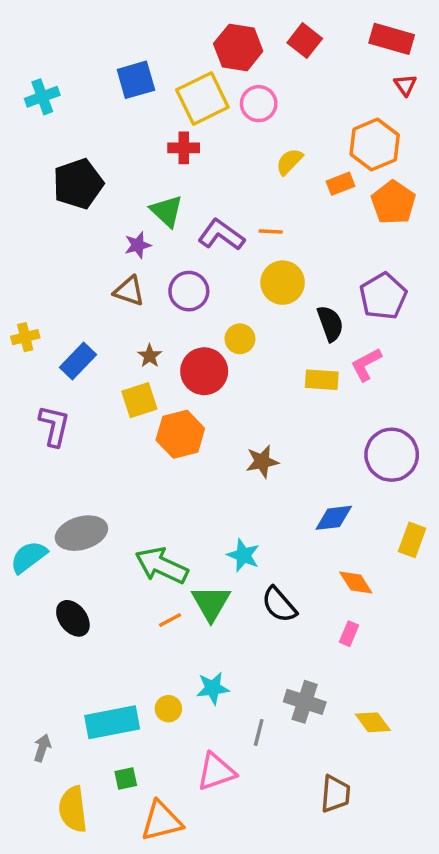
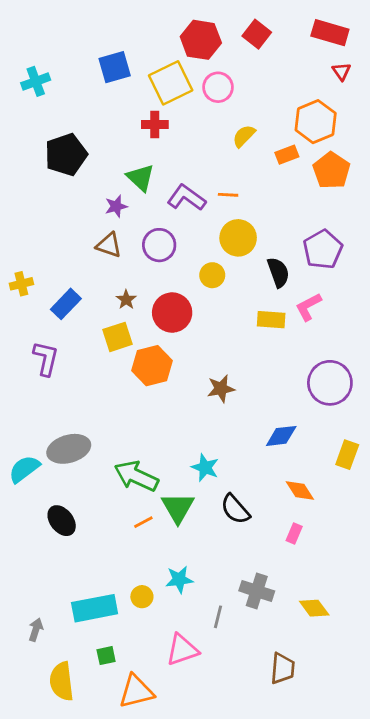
yellow circle: (240, 339) -> (212, 275), moved

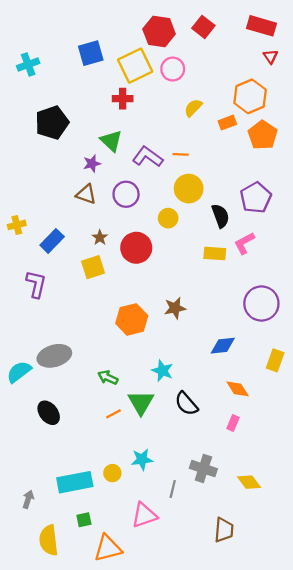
orange hexagon: (152, 366) -> (132, 319), moved
green arrow: (136, 476) -> (108, 377), size x0.6

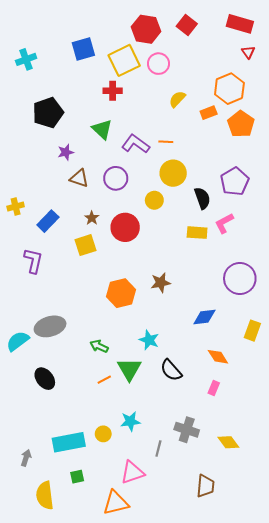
purple star: (92, 164) -> (66, 152), moved
orange triangle: (108, 548) -> (116, 503), moved

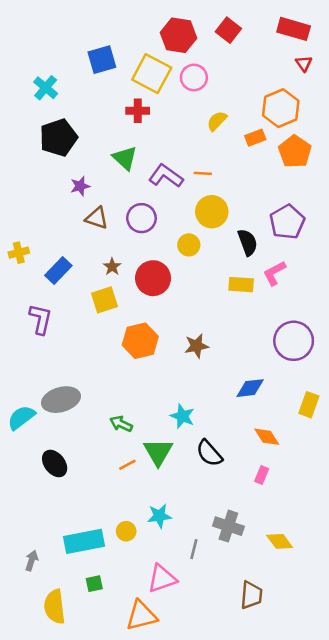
cyan cross: (26, 59) -> (46, 88), moved, turned -30
yellow square: (124, 60) -> (152, 74), turned -36
orange hexagon: (121, 293) -> (140, 341), moved

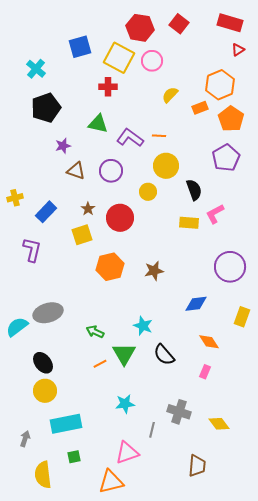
red triangle: (304, 63) -> (238, 50), turned 32
green triangle: (125, 158) -> (98, 124), turned -30
purple pentagon: (287, 222) -> (226, 158), moved
yellow circle: (126, 531) -> (45, 391), moved, size x1.5

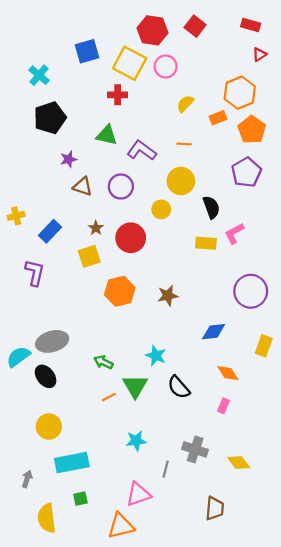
red rectangle: (230, 23) -> (251, 25), size x0.7
orange line: (159, 136) -> (184, 144), moved
black ellipse: (43, 363) -> (46, 376), moved

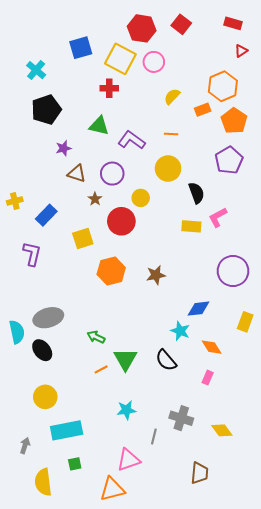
yellow circle: (161, 209) -> (141, 198), moved
brown star: (96, 228) -> (95, 199), moved
cyan star: (156, 356) -> (180, 331), moved
cyan semicircle: (18, 357) -> (17, 332), turned 115

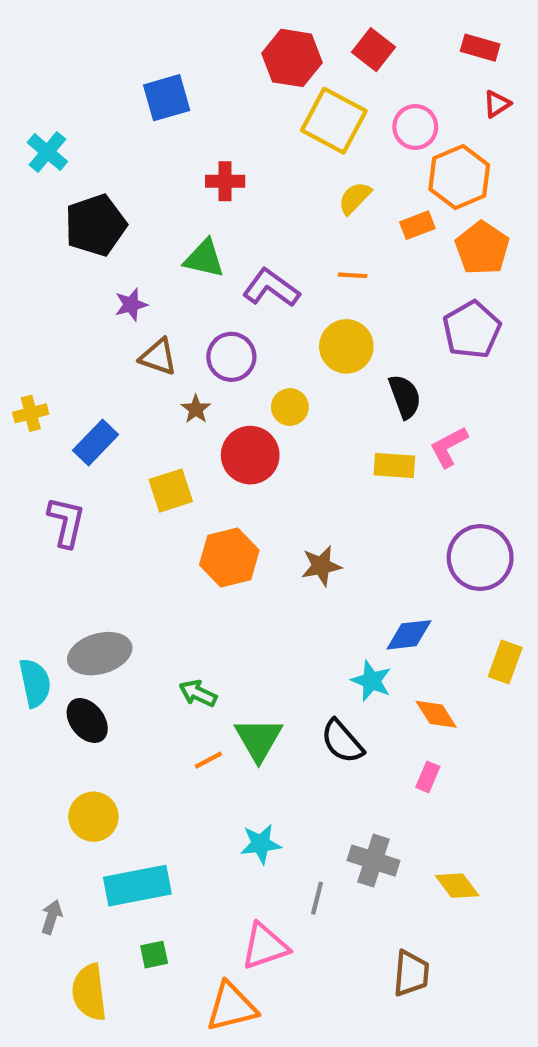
yellow square: (120, 59) -> (334, 121), moved
pink circle: (154, 62) -> (415, 127), moved
cyan cross: (36, 70) -> (47, 152), moved

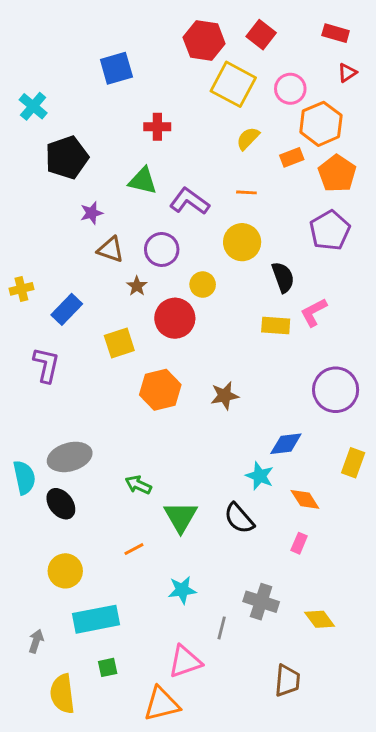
orange line: (208, 760) -> (134, 549), moved

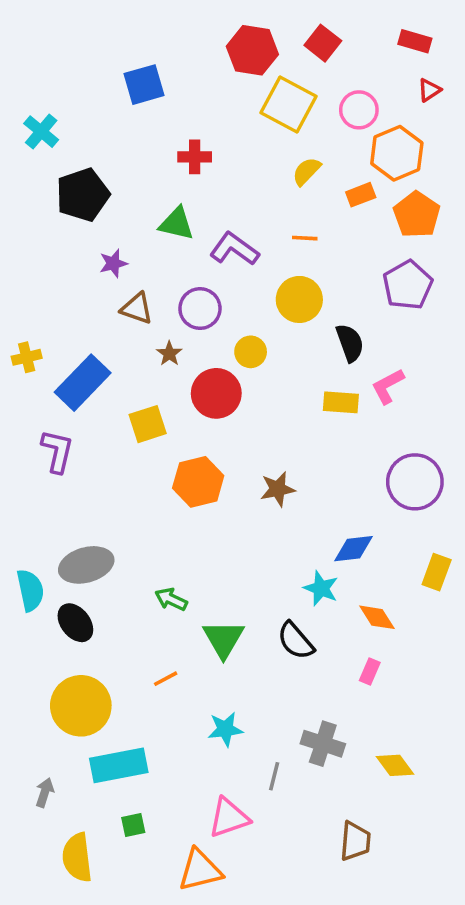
blue rectangle: (67, 309) -> (83, 383), size x1.4
yellow circle: (65, 571) -> (81, 706), size x1.4

